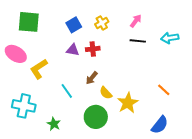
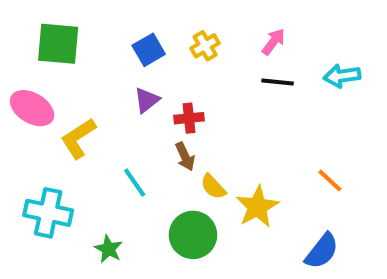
red cross: (93, 49) -> (189, 118), moved
purple triangle: (73, 50) -> (147, 100), turned -48
brown arrow: (92, 78) -> (185, 156), turned -64

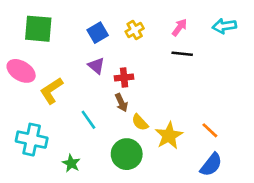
cyan arrow: (342, 76) -> (224, 26), moved
purple triangle: (147, 100) -> (96, 66), turned -42
orange line: (330, 181) -> (210, 130), moved

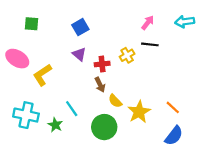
green square: (38, 29) -> (31, 24), size x0.6
yellow cross: (135, 30) -> (127, 55), moved
cyan line: (88, 120) -> (72, 109), moved
green star: (71, 163) -> (55, 125), moved

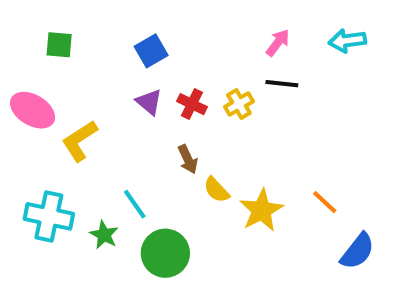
red cross: (102, 64) -> (192, 104), moved, turned 32
green circle: (104, 127) -> (165, 253), moved
blue semicircle: (174, 136) -> (357, 251), moved

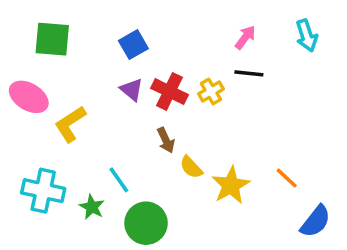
cyan arrow: (347, 41) -> (307, 36), turned -100
green square: (59, 45) -> (52, 39), size x1.5
red cross: (192, 104) -> (169, 91), size x1.4

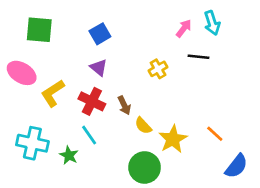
cyan arrow: (307, 36) -> (212, 23), moved
black line: (249, 73) -> (199, 57), moved
red cross: (169, 91) -> (92, 101), moved
green circle: (146, 223) -> (145, 167), moved

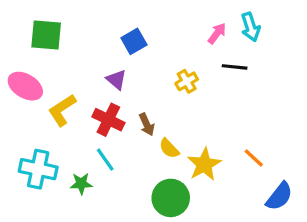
blue square: (100, 34) -> (134, 41), moved
green star: (69, 155) -> (81, 184), turned -30

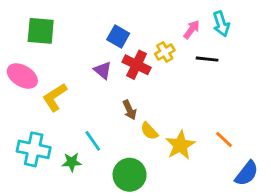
blue square: (134, 41) -> (118, 37), turned -30
yellow cross: (187, 81) -> (165, 52), moved
red cross: (108, 120) -> (137, 65), moved
green circle: (171, 198) -> (130, 175), moved

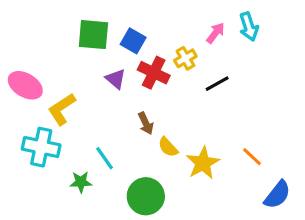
green square: (41, 31) -> (93, 35), moved
black line: (207, 59) -> (217, 84), moved, turned -35
cyan cross: (34, 149) -> (41, 147), moved

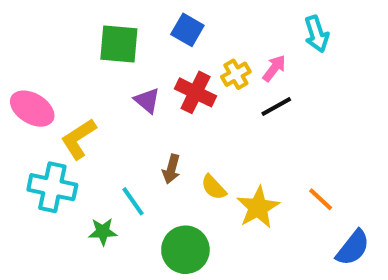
pink arrow: (216, 33) -> (274, 68), moved
blue square: (133, 41) -> (187, 30), moved
brown arrow: (146, 123) -> (171, 169), moved, turned 40

